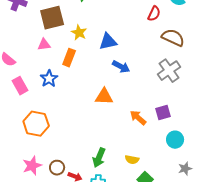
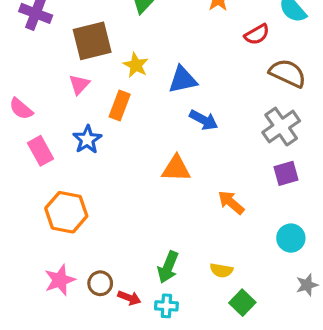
red semicircle: (154, 14) -> (257, 34), turned 35
pink triangle: (44, 45) -> (79, 85), turned -40
purple square: (163, 113) -> (286, 173), moved

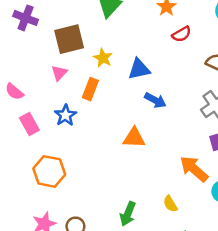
red semicircle: (257, 34) -> (182, 34), moved
orange arrow: (231, 202) -> (194, 169), moved, size x1.4
yellow semicircle: (221, 270) -> (170, 204), moved, turned 49

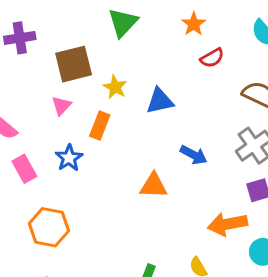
purple cross: (26, 18) -> (20, 38), turned -30
blue arrow: (155, 100) -> (194, 155), moved
orange arrow: (194, 169) -> (227, 224), turned -52

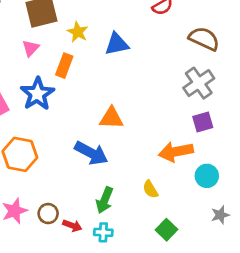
blue arrow: (194, 155) -> (91, 153), moved, size x1.4
blue star: (69, 158) -> (37, 94), size x1.4

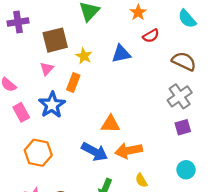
blue triangle: (117, 44) -> (121, 54), moved
orange arrow: (176, 152) -> (129, 151), moved

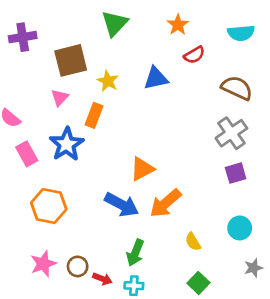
cyan semicircle: (187, 19) -> (241, 33), turned -54
orange triangle: (111, 124) -> (142, 169), turned -30
orange arrow: (129, 151) -> (165, 203), turned -30
yellow semicircle: (141, 180) -> (193, 242), moved

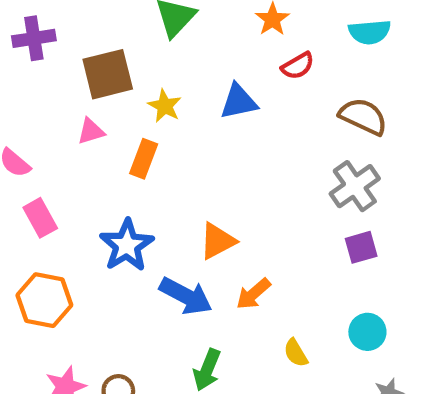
pink triangle: (60, 98) -> (91, 131), turned 30
blue star: (67, 144) -> (127, 245), moved
orange arrow: (165, 203) -> (253, 294), size x0.7
orange hexagon: (49, 206) -> (44, 300), moved

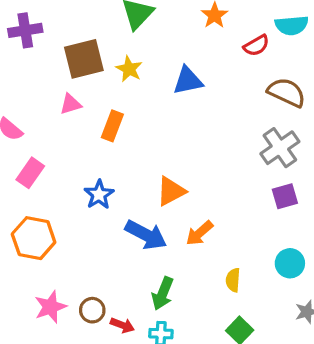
red semicircle: (298, 66) -> (256, 45), moved
yellow star: (165, 106) -> (129, 69), moved
pink rectangle: (40, 218) -> (30, 173), turned 64
blue star: (127, 245) -> (99, 195), size x0.7
yellow semicircle: (296, 353) -> (233, 280), turned 35

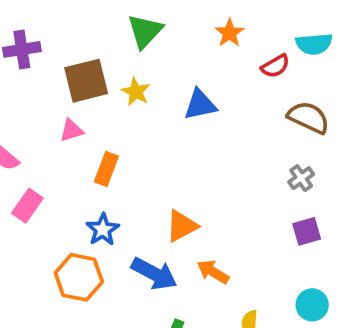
orange rectangle: (112, 126) -> (106, 169), moved
gray cross: (280, 148) -> (301, 178), size x0.6
orange arrow: (199, 233) -> (213, 272), turned 72
orange hexagon: (34, 238) -> (79, 277), moved

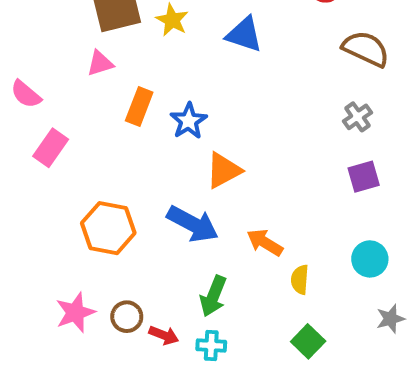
blue triangle: (200, 105) -> (244, 34), turned 30
blue star: (103, 230) -> (189, 121), moved
orange arrow: (213, 272) -> (265, 242), moved

